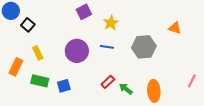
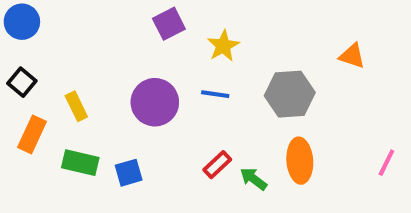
black square: (28, 25) -> (22, 82), moved
orange ellipse: (154, 91) -> (300, 161), moved

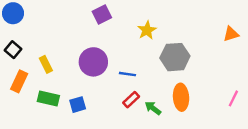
yellow star: (223, 46) -> (147, 30), moved
orange triangle: (352, 56) -> (231, 34), moved, turned -35
blue line: (215, 94) -> (127, 74), moved

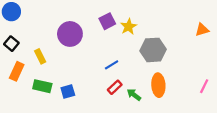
purple square: (102, 14) -> (107, 21), moved
purple circle: (93, 62) -> (70, 34), moved
blue line: (127, 74) -> (112, 65), turned -40

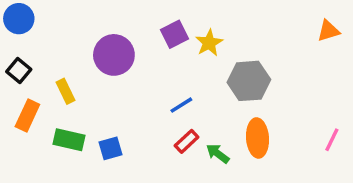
orange triangle: (202, 30) -> (328, 31), moved

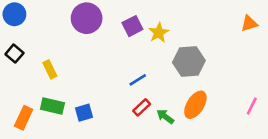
purple circle: (114, 55) -> (87, 18), moved
orange rectangle: (27, 115) -> (24, 118), moved
orange ellipse: (258, 138) -> (195, 105), turned 36

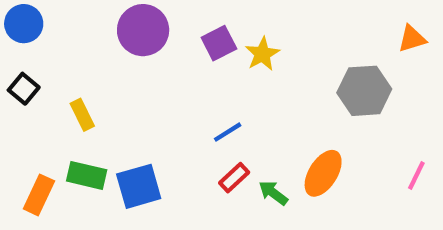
gray hexagon: (189, 61) -> (364, 91), moved
blue square: (84, 113) -> (139, 186), size x1.5

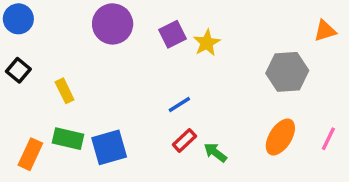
orange ellipse: (323, 173) -> (280, 137), moved

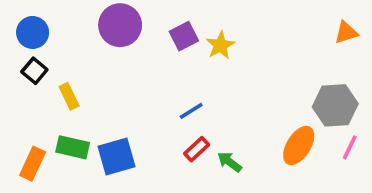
blue circle: (18, 19) -> (33, 32), moved
black square: (18, 70) -> (34, 71), moved
gray hexagon: (287, 72) -> (335, 105), moved

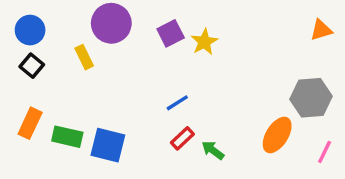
yellow rectangle: (69, 96) -> (84, 57), moved
pink line: (350, 147) -> (325, 152), moved
blue square: (116, 156) -> (108, 145), turned 30
orange rectangle: (33, 164) -> (30, 123), moved

